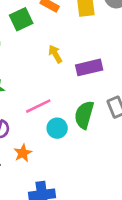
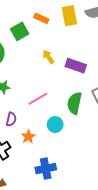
purple rectangle: (89, 67) -> (76, 66), turned 36
cyan circle: (57, 128) -> (55, 125), moved

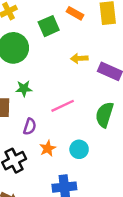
yellow arrow: (48, 57) -> (79, 58), turned -64
cyan circle: (55, 125) -> (79, 149), moved

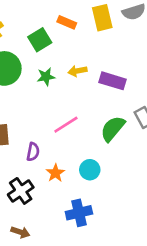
green star: (24, 89) -> (46, 77), moved
green semicircle: (104, 115) -> (113, 129), turned 30

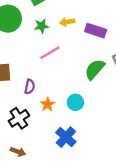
pink line: (66, 125) -> (50, 53), moved
blue cross: (79, 213) -> (66, 137), turned -36

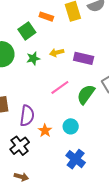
pink line: (50, 53) -> (60, 87), moved
purple semicircle: (30, 87) -> (27, 116), size x1.5
blue cross: (66, 137) -> (76, 159), moved

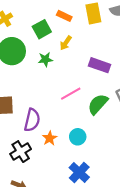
yellow arrow: (57, 53) -> (66, 43), moved, turned -48

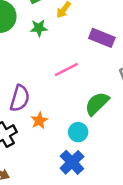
green semicircle: (98, 104) -> (97, 104), moved
cyan circle: (78, 137) -> (78, 132), moved

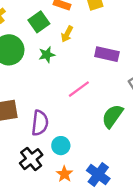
orange star: (39, 121) -> (64, 174), moved
cyan circle: (78, 132) -> (61, 146), moved

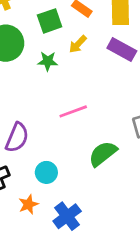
purple rectangle: (107, 54) -> (122, 50), moved
cyan circle: (61, 146) -> (46, 172), moved

